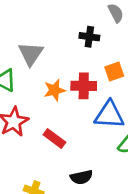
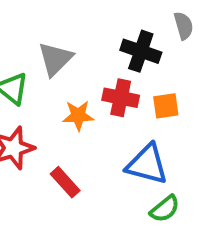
black cross: (89, 37) -> (141, 51), size x1.4
red cross: (84, 86) -> (121, 98), moved

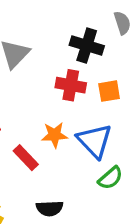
orange star: (78, 115) -> (55, 135), moved
blue triangle: (147, 164) -> (95, 141), turned 33

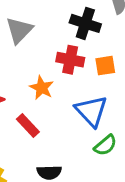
orange star: (55, 135) -> (42, 88), moved, turned 30

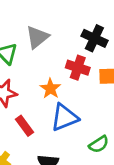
blue triangle: (91, 111) -> (64, 117), moved, turned 44
red rectangle: (28, 126) -> (24, 126), moved

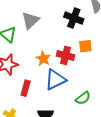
red cross: (78, 68) -> (66, 55), moved
red rectangle: (24, 126) -> (26, 88), turned 56

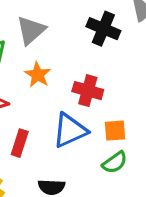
orange square: (85, 46) -> (115, 131), moved
orange star: (43, 59) -> (38, 75), moved

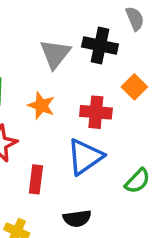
gray triangle: (31, 30) -> (55, 54), moved
orange square: (115, 131) -> (134, 87), moved, turned -30

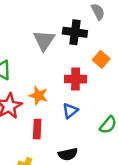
orange star: (41, 106) -> (38, 96), moved
blue triangle: (85, 157) -> (70, 111), size x0.6

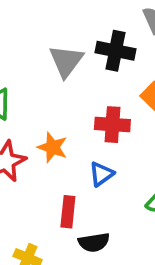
red rectangle: (37, 129) -> (68, 212), moved

